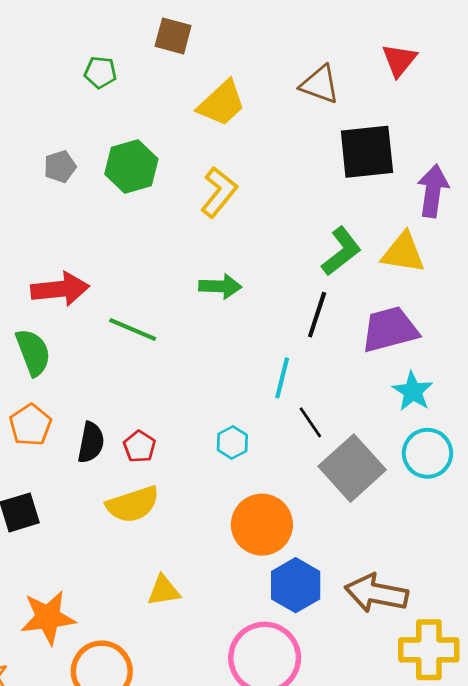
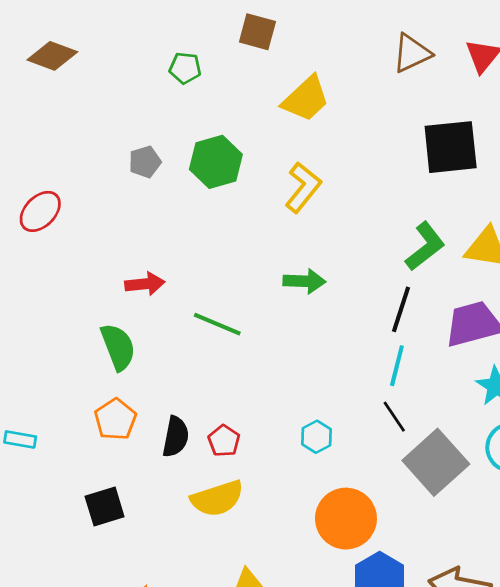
brown triangle: (320, 84) -> (412, 53), moved, turned -45
red arrow: (60, 289) -> (145, 284), size x0.7
cyan line: (282, 378) -> (397, 366), moved

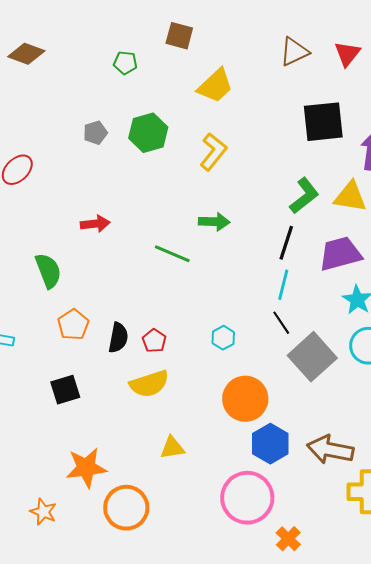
green line: (217, 324) -> (172, 254), moved
green semicircle: (118, 347) -> (48, 271), moved

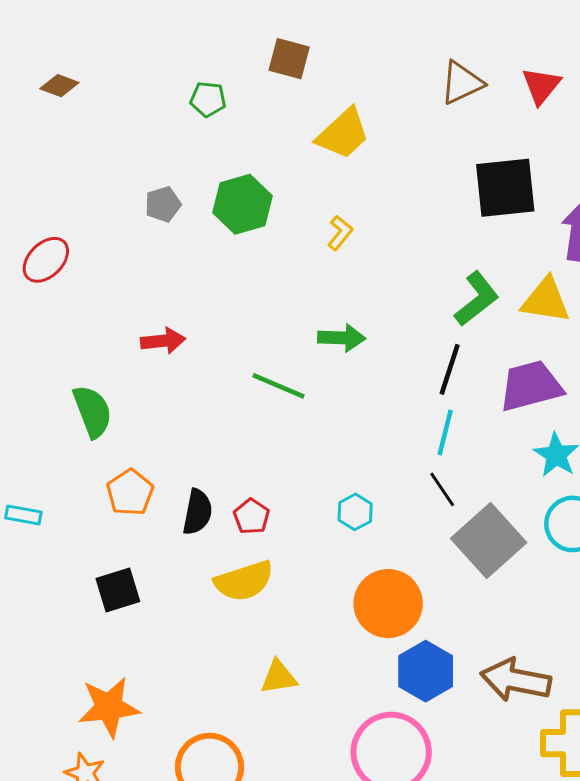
brown diamond: (26, 54) -> (59, 86), size x0.7
yellow L-shape: (213, 152) -> (340, 233), size x0.6
orange star: (86, 468) -> (109, 707), moved

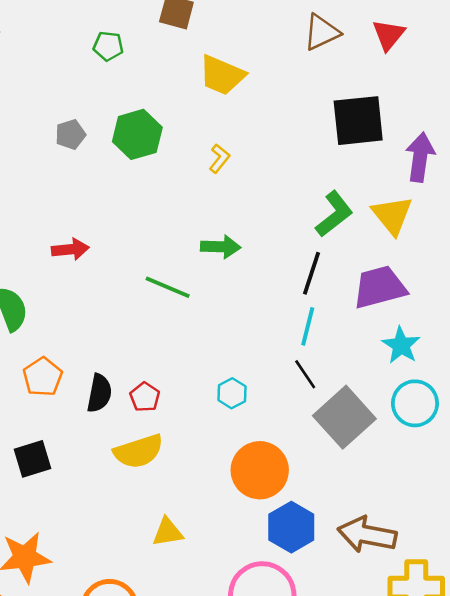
yellow trapezoid: (343, 134) -> (222, 75), turned 66
yellow triangle: (546, 300) -> (392, 215), turned 42

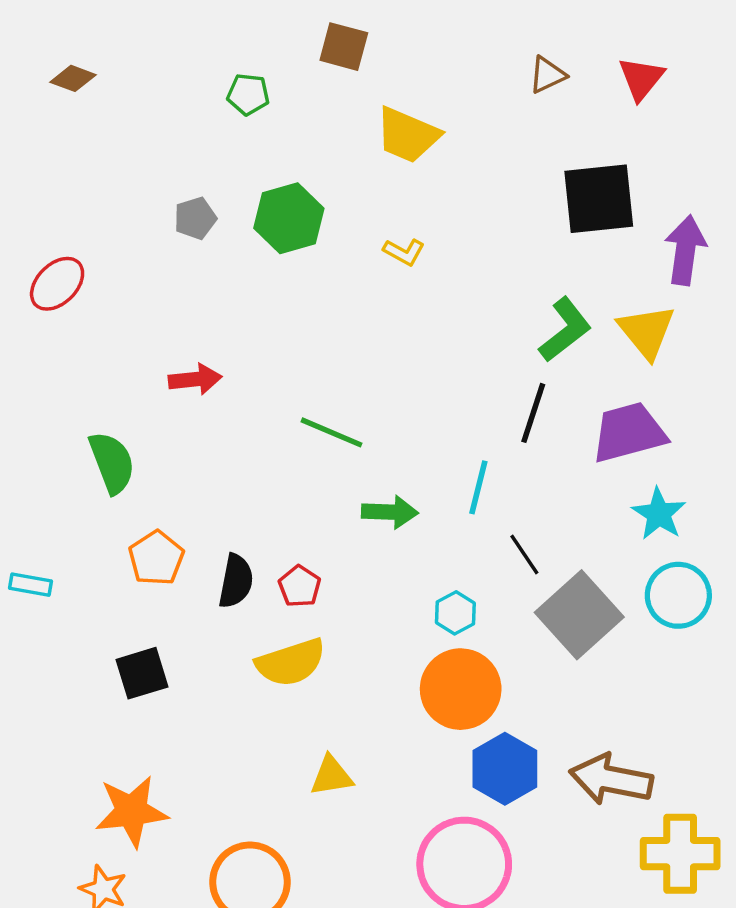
brown triangle: (322, 32) -> (547, 75), size x0.7
yellow L-shape: (219, 158) -> (404, 252), turned 80
green arrow: (221, 247) -> (390, 512), moved
cyan line: (308, 326) -> (478, 487), moved
cyan hexagon: (232, 393) -> (455, 613), moved

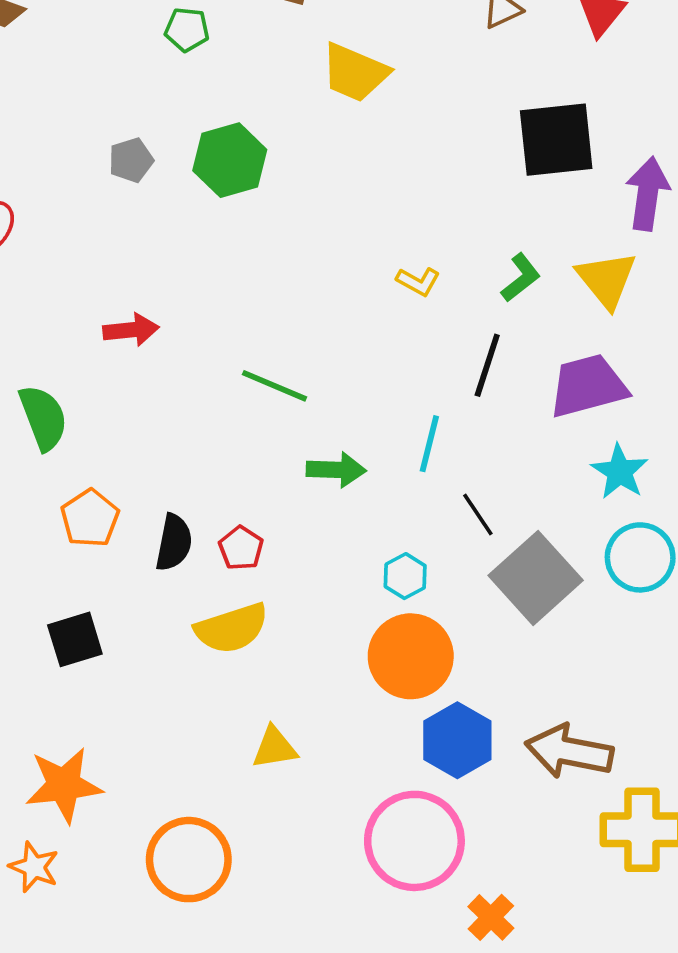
yellow L-shape: (404, 252) -> (418, 281), moved
green L-shape: (565, 330) -> (521, 278), size x0.7

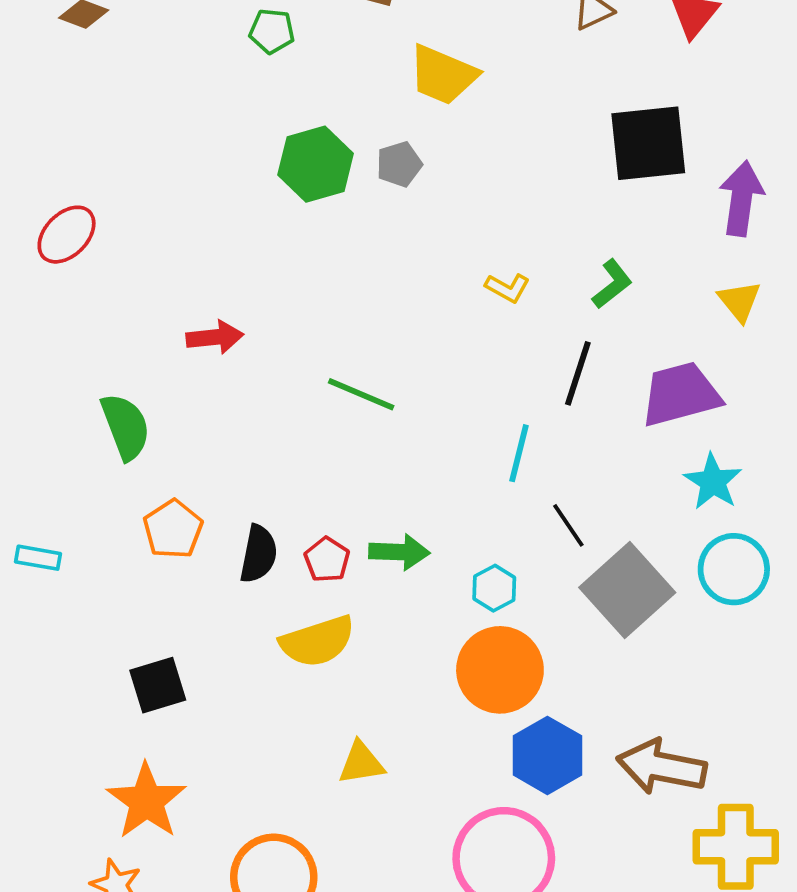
gray pentagon: (131, 160) -> (399, 164), moved
yellow triangle: (607, 280) -> (739, 301), moved, size x0.7
green arrow: (336, 470) -> (399, 552), moved
black square: (75, 639) -> (158, 685), moved
orange star: (64, 785) -> (146, 801), turned -30

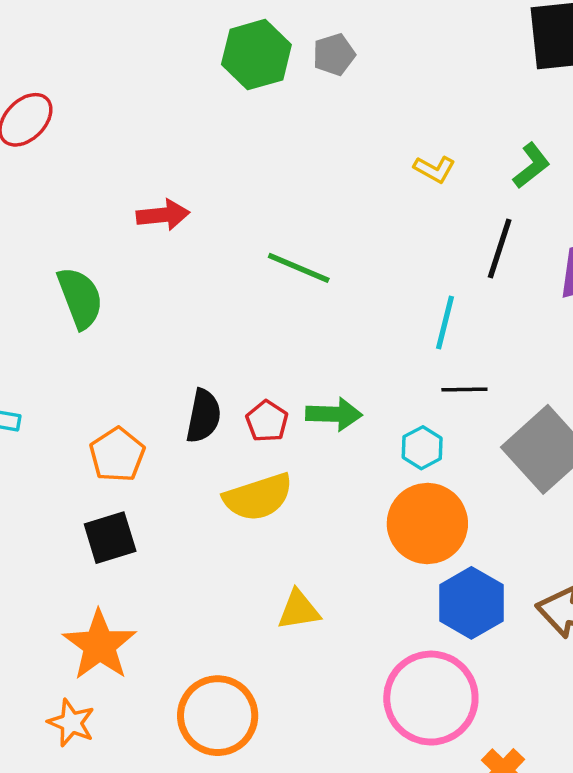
black line: (568, 525) -> (464, 390), moved, turned -57
orange pentagon: (173, 529) -> (117, 455), moved

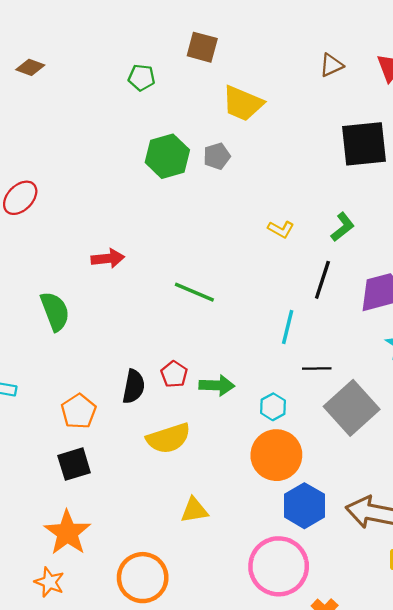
black line: (464, 390) -> (317, 369), moved
red pentagon: (267, 421) -> (174, 374), moved

